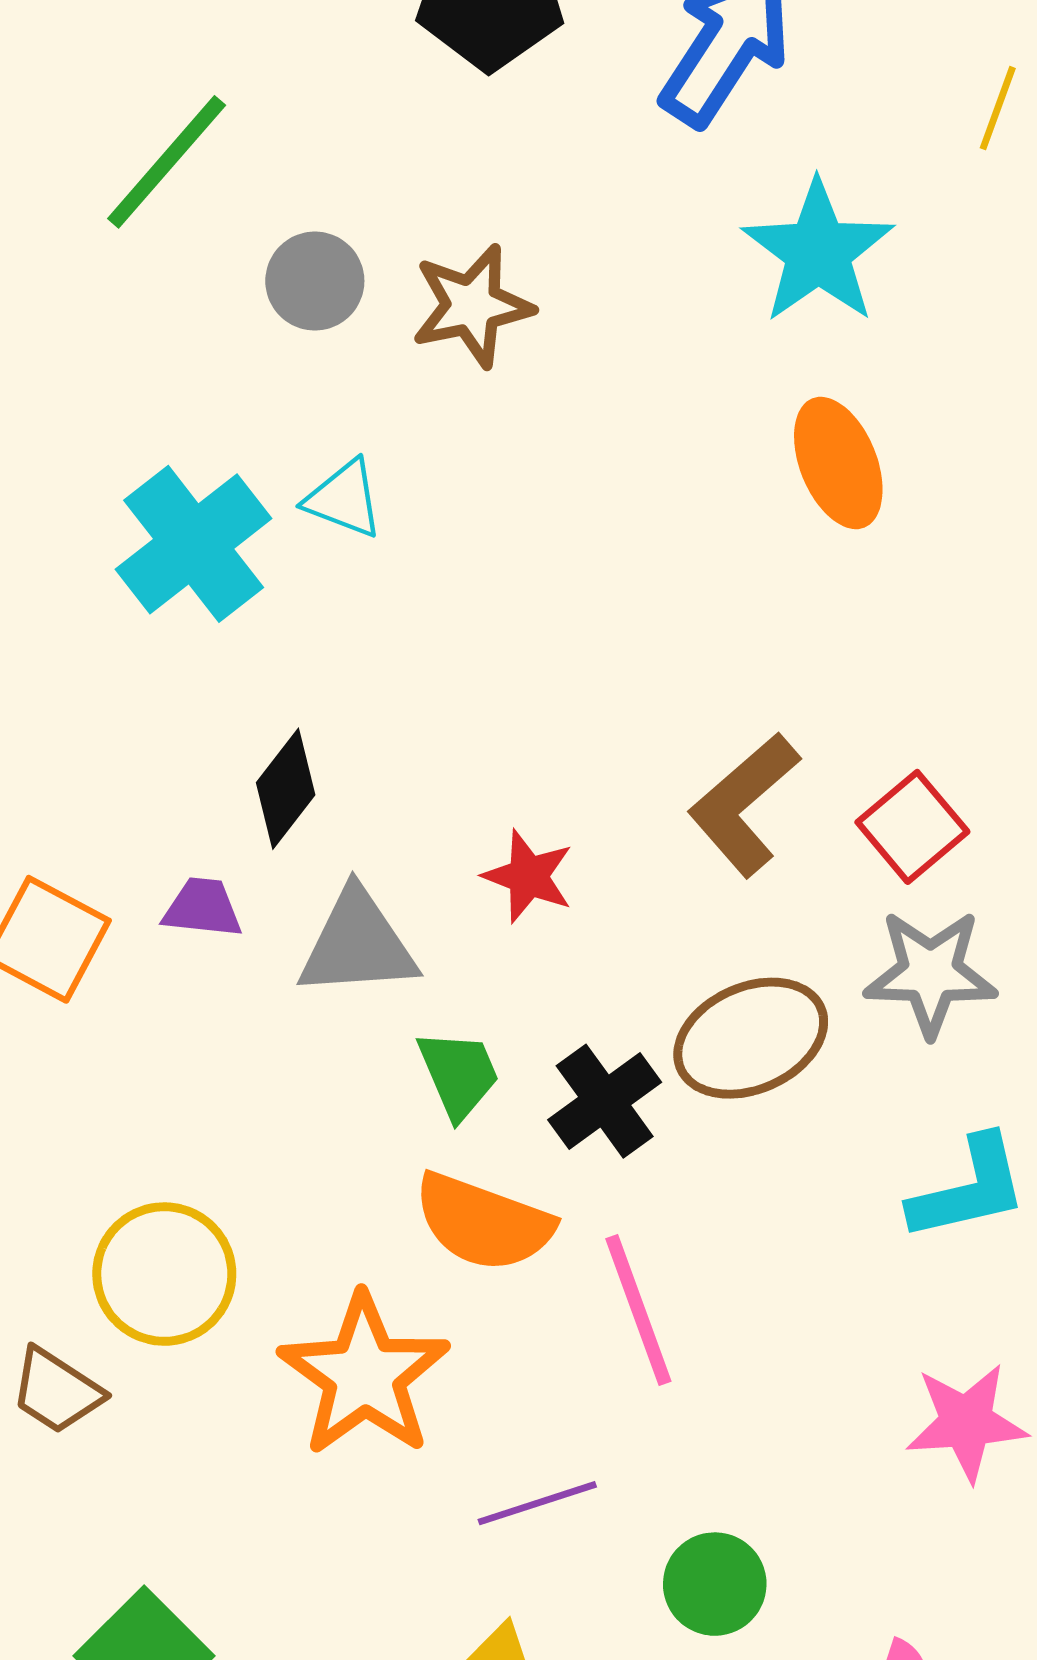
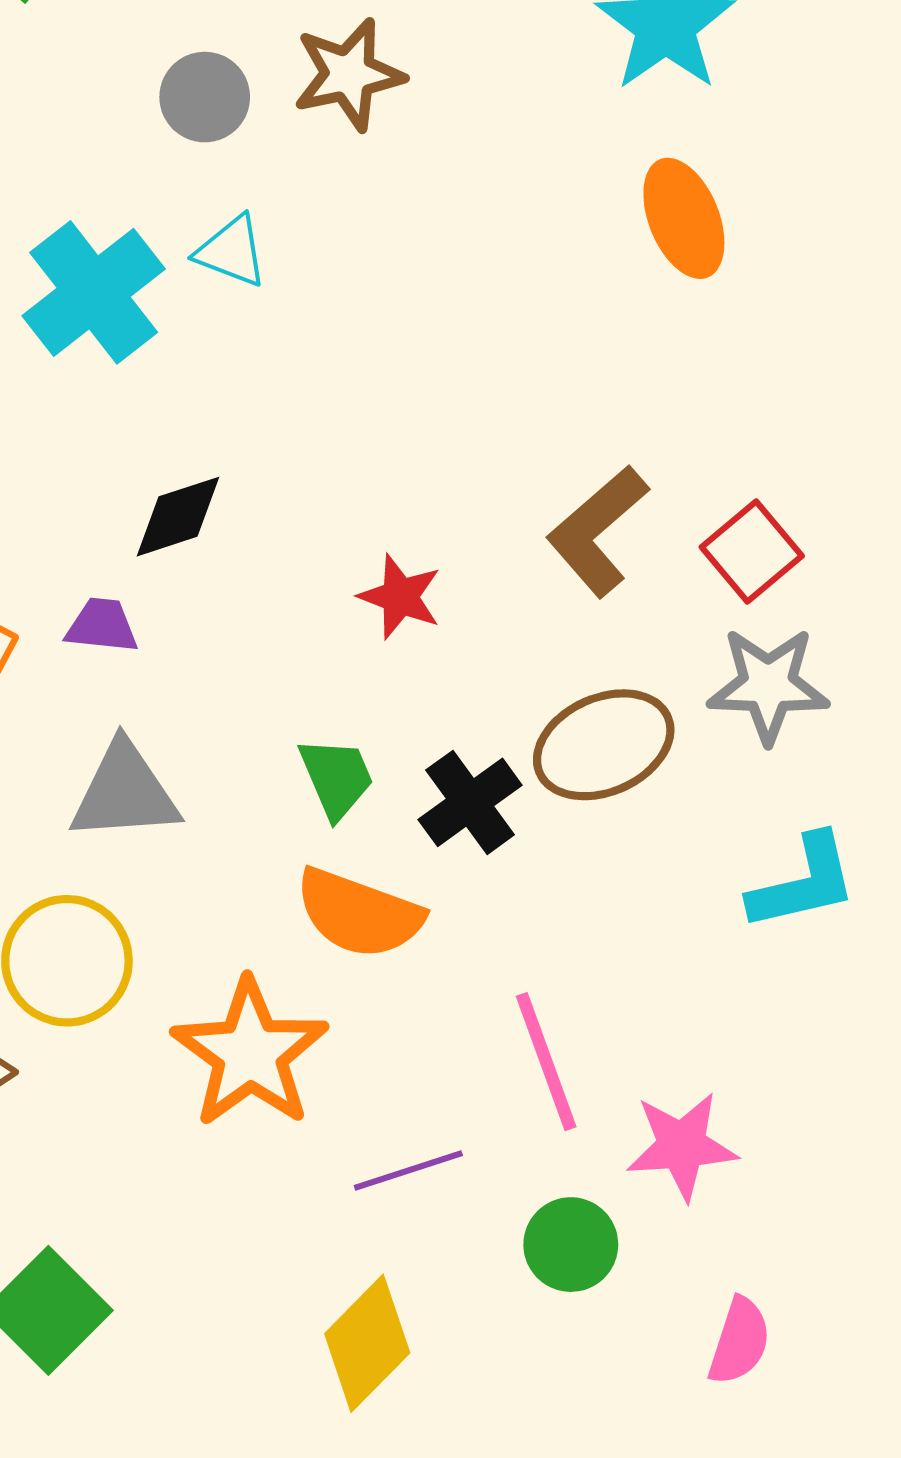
gray circle: (315, 281) -> (205, 97), moved
black diamond: (286, 789) -> (178, 517), turned 34
gray triangle: (358, 944) -> (125, 792), moved
pink line: (638, 1310) -> (546, 1062), moved
pink star: (966, 1422) -> (682, 1146), moved

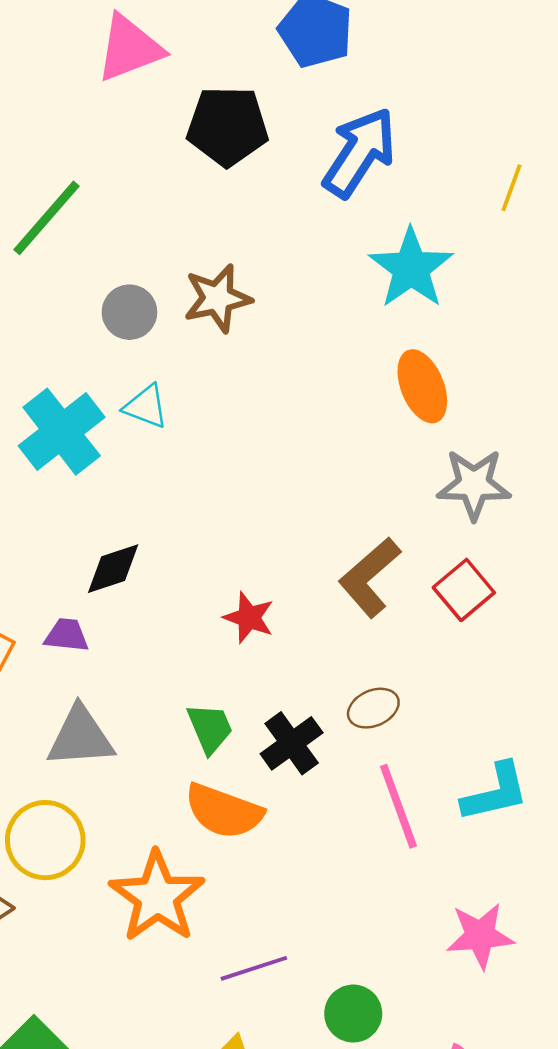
gray star: (768, 685) -> (474, 484), moved
brown ellipse: (604, 745) -> (373, 708), size x0.6
pink line: (546, 1062) -> (398, 806), moved
pink star: (682, 1146) -> (480, 936), moved

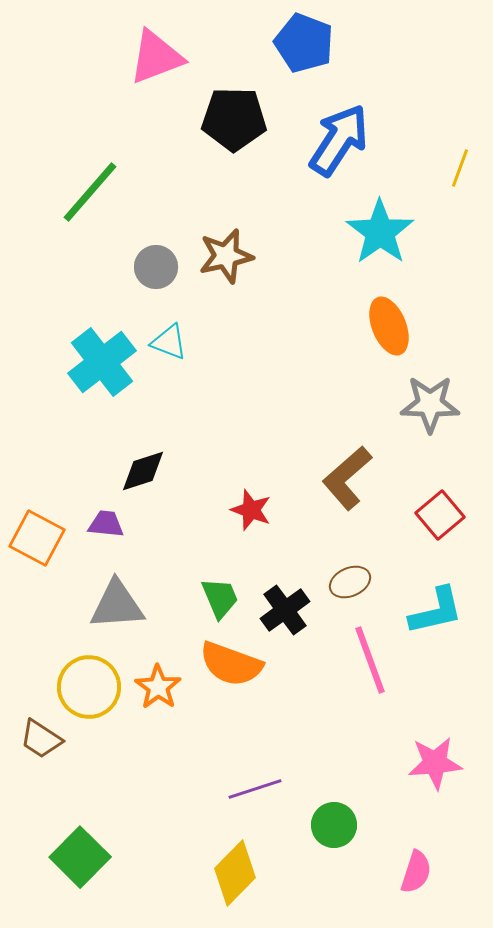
red square: (464, 590) -> (440, 515), moved
cyan L-shape: (495, 792) -> (436, 611), moved
orange star: (157, 897) -> (158, 687), moved, size x0.6

